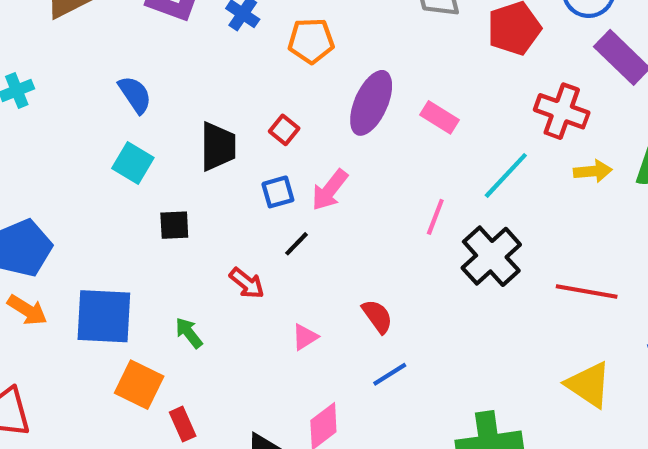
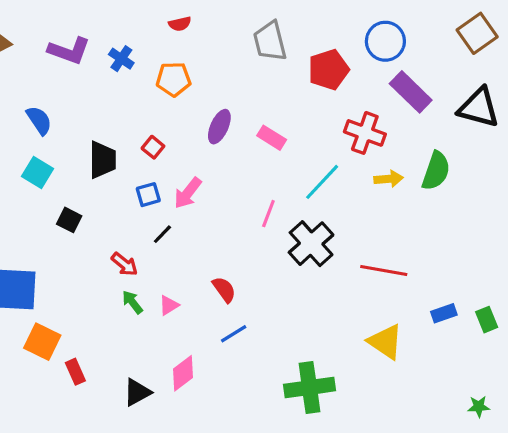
purple ellipse: (371, 103) -> (219, 127), size x0.7
black square: (174, 225) -> (69, 220), turned 30
green arrow: (189, 333) -> (132, 302), moved

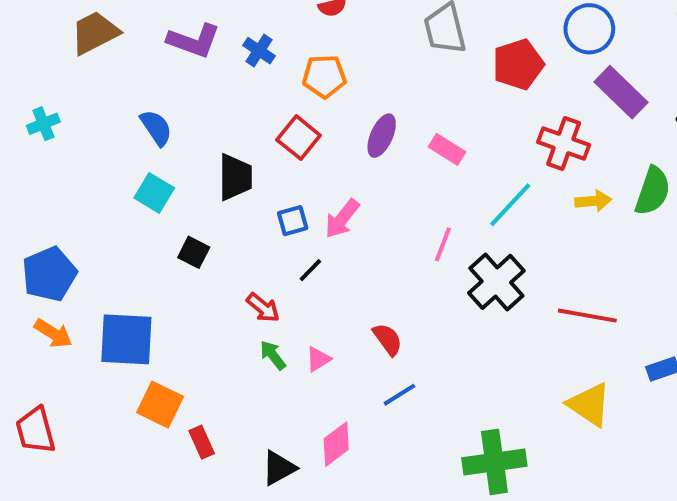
red square: (153, 147) -> (299, 138), moved, size x1.5

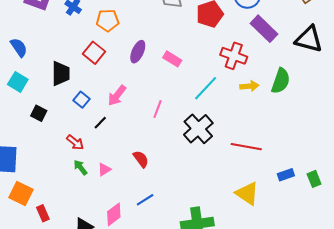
blue square: (293, 221) -> (81, 100), moved, turned -35
pink line: (443, 244) -> (158, 109), moved
blue line: (399, 395) -> (145, 200), moved

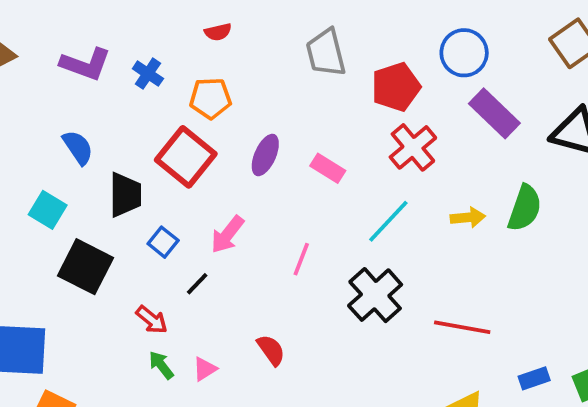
blue semicircle: (19, 47) -> (78, 147), moved
red square: (94, 53) -> (186, 157), size x1.4
red cross: (234, 56) -> (413, 147), moved, turned 30
black square: (39, 113) -> (85, 267), size x1.8

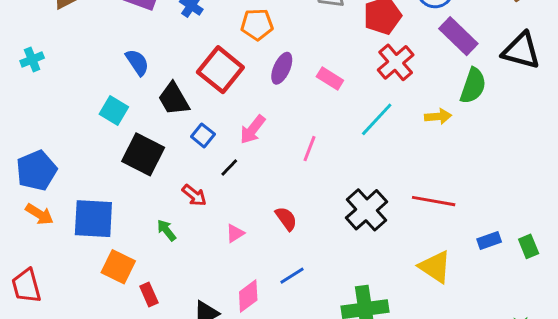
orange pentagon: (210, 98) -> (257, 24), moved
black trapezoid: (125, 195) -> (174, 99), turned 150
green semicircle: (525, 208) -> (473, 86), moved
black cross: (375, 295) -> (366, 210), moved
green arrow: (161, 365) -> (166, 230), moved

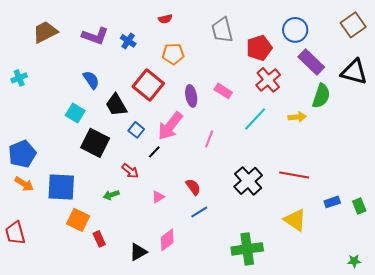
purple ellipse: (282, 68) -> (191, 96), moved, turned -35
pink arrow: (253, 130) -> (170, 126), size x1.4
green arrow: (166, 230) -> (111, 195), turned -70
blue line: (292, 276) -> (199, 212), moved

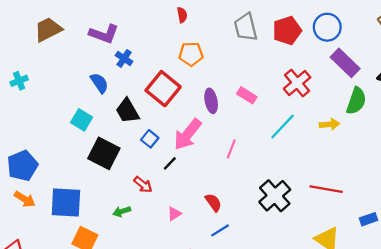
red semicircle: (165, 19) -> (182, 15), turned -88
blue cross: (128, 41) -> (124, 58), moved
red pentagon: (259, 48) -> (287, 31), moved

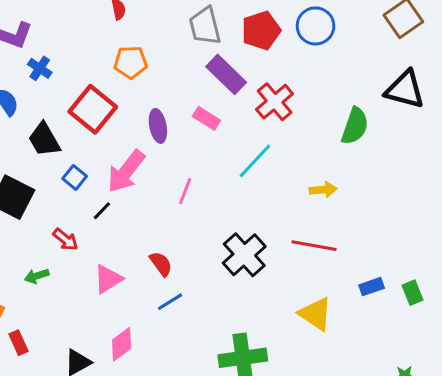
purple rectangle: (345, 63) -> (226, 74), moved
yellow arrow: (329, 124) -> (323, 190), moved
pink triangle: (174, 214) -> (108, 279), size x1.5

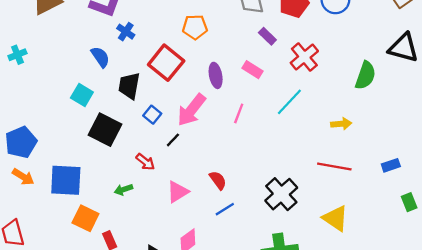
purple rectangle: (226, 74) -> (267, 36), size x0.6
black trapezoid: (44, 140) -> (129, 86), turned 40
pink line: (185, 191) -> (239, 113), moved
black cross: (244, 255) -> (281, 194), moved
blue rectangle: (372, 287) -> (391, 165), moved

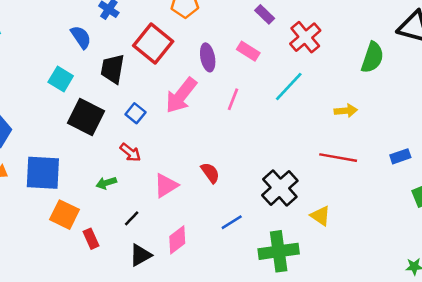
blue square: (152, 115) -> (135, 113), moved
black line: (173, 140) -> (132, 218), moved
blue line: (225, 209) -> (232, 222), moved
yellow triangle: (335, 218) -> (320, 216), moved, size x0.7

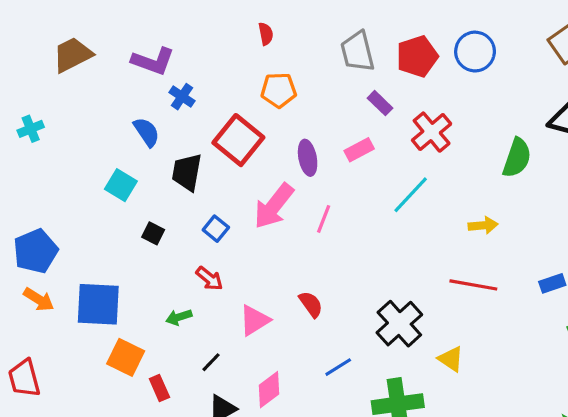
pink rectangle: (248, 51) -> (359, 150), turned -60
pink line: (233, 99) -> (324, 219), moved
black square: (86, 117) -> (153, 233), size x0.5

